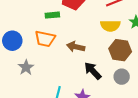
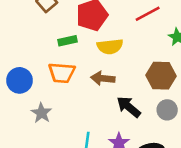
yellow semicircle: (110, 26) -> (110, 46), moved

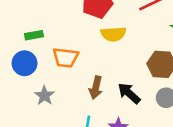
green rectangle: (67, 41) -> (34, 35), moved
brown arrow: (103, 78) -> (96, 88), moved, turned -85

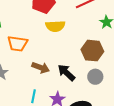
brown arrow: (96, 88) -> (41, 68), turned -84

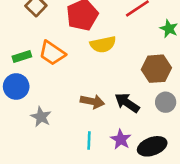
orange trapezoid: (18, 44) -> (52, 53), moved, turned 35

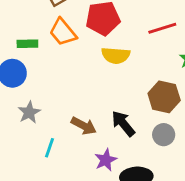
orange trapezoid: (52, 53) -> (63, 32), moved
brown arrow: (92, 101) -> (84, 126), moved
cyan line: (89, 140) -> (49, 148), moved

